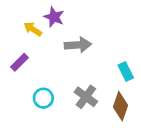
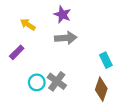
purple star: (54, 17) -> (62, 14), moved
gray cross: (86, 97) -> (57, 81), moved

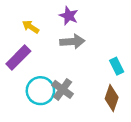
purple rectangle: (17, 52) -> (18, 58), size x1.5
cyan circle: (37, 82) -> (40, 91), size x1.5

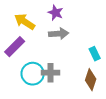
yellow arrow: (31, 27) -> (25, 22), size x1.5
gray cross: (63, 89) -> (51, 73), turned -36

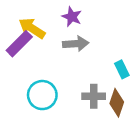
purple rectangle: (15, 47) -> (19, 44), moved
gray cross: (51, 73) -> (94, 96), moved

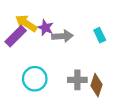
purple star: (72, 17) -> (45, 28), moved
cyan rectangle: (122, 69) -> (100, 35), moved

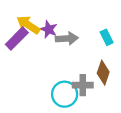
cyan circle: (35, 79) -> (65, 94), moved
brown diamond: (97, 85) -> (103, 73), moved

